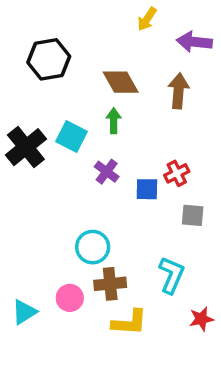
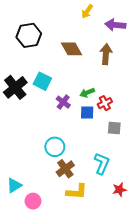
green arrow: (114, 121) -> (87, 93), moved, turned -112
brown cross: (110, 284) -> (65, 169), turned -30
pink circle: (70, 298) -> (33, 201), moved

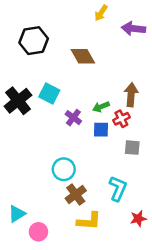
brown arrow: (106, 54) -> (131, 95), moved

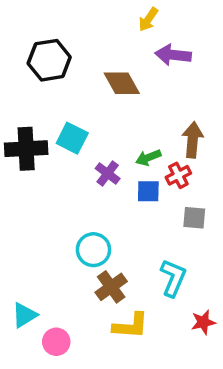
purple arrow: (133, 29) -> (173, 55), moved
black cross: (18, 101) -> (26, 149), turned 36

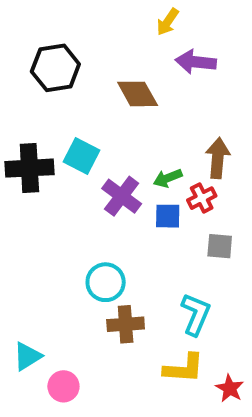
purple cross: (108, 174) -> (122, 196), size x1.4
brown cross: (111, 287) -> (126, 324), turned 32
red star: (203, 322) -> (230, 388), moved, turned -30
yellow L-shape: (131, 326) -> (184, 368), moved

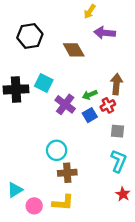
blue square: (168, 216) -> (90, 115), turned -32
cyan L-shape: (196, 314) -> (119, 161), moved
yellow L-shape: (184, 368) -> (63, 203), moved
red star: (230, 388) -> (123, 194), moved

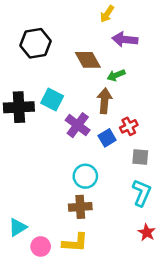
brown arrow: (116, 84) -> (105, 101), moved
green arrow: (90, 95) -> (116, 75), moved
cyan circle: (57, 150) -> (85, 176), moved

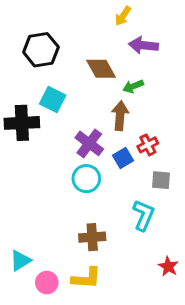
cyan square: (52, 100) -> (53, 99), moved
cyan circle: (85, 176) -> (86, 179), moved
cyan L-shape: (142, 193) -> (143, 215), moved

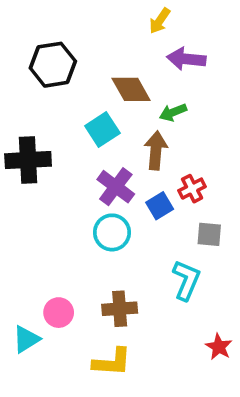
cyan square: (53, 99) -> (102, 129), moved, turned 30
pink circle: (47, 283) -> (59, 313), moved

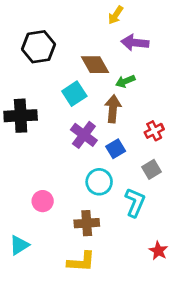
red cross: (192, 189) -> (154, 131), moved
cyan circle: (112, 232) -> (99, 182), moved
gray square: (209, 234) -> (151, 169), turned -36
pink circle: (59, 313) -> (43, 201), moved

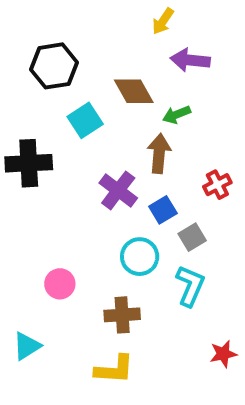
cyan square: (74, 94) -> (85, 120), moved
gray square: (151, 169) -> (192, 237), moved
red star: (158, 251) -> (223, 354), turned 30

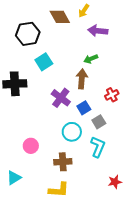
brown diamond: (134, 91) -> (60, 17), moved

